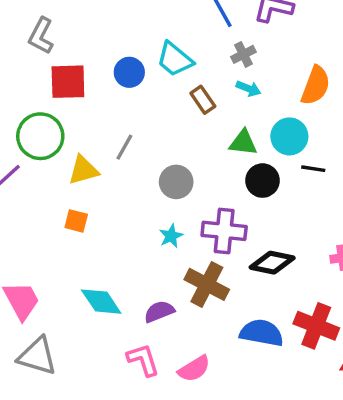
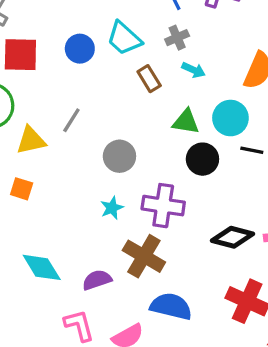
gray cross: (243, 54) -> (177, 38), moved
black diamond: (272, 263) -> (233, 237), moved
blue semicircle: (262, 333) -> (171, 306), moved

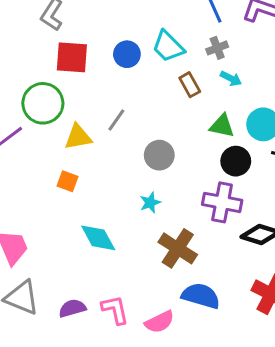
purple cross: (163, 206) -> (222, 202), moved
cyan diamond: (42, 267) -> (98, 238), moved
purple semicircle: (97, 280) -> (72, 308), moved

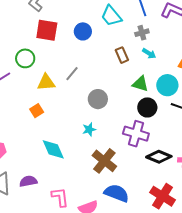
cyan trapezoid: (168, 46) -> (111, 16), moved
green circle: (43, 103) -> (25, 58), size x0.7
orange square: (67, 181) -> (37, 111), turned 32
purple semicircle: (72, 308) -> (28, 181), moved

